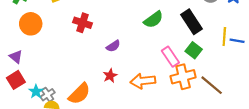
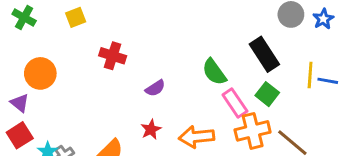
green semicircle: (153, 20) -> (214, 72), moved, turned 90
orange circle: (31, 24) -> (40, 73), moved

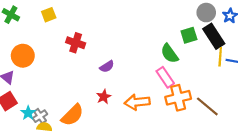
black rectangle: (264, 54) -> (214, 36), moved
green semicircle: (214, 72) -> (170, 54), moved
green square: (267, 94) -> (189, 35), moved, turned 35

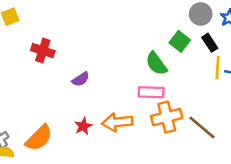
green square: (189, 35) -> (180, 41), turned -35
black rectangle: (214, 36) -> (210, 43), size x0.6
pink rectangle: (165, 77) -> (151, 92), turned -54
red star: (104, 97) -> (83, 126), moved

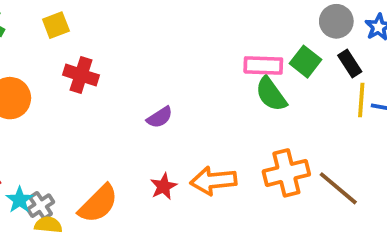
red cross: (43, 51) -> (81, 75), moved
pink rectangle: (151, 92) -> (263, 65), moved

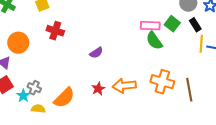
orange cross: (286, 173) -> (162, 82), turned 30
brown line: (338, 188) -> (189, 90), turned 40
gray cross: (41, 206) -> (34, 88), moved, turned -32

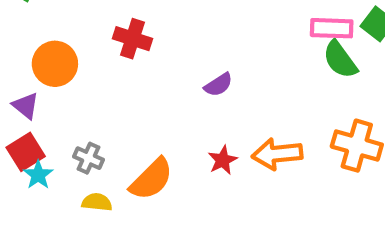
cyan star: (23, 96) -> (38, 175), moved

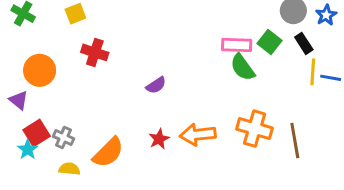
red square: (26, 152) -> (37, 133), moved

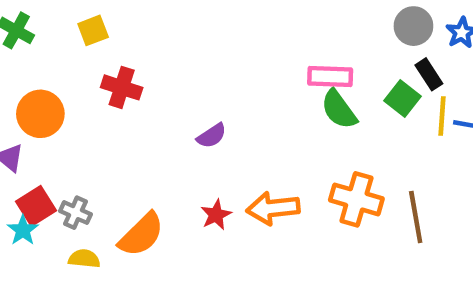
green square: (269, 42) -> (403, 98), moved

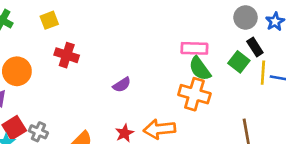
orange cross: (356, 199) -> (194, 94), moved

